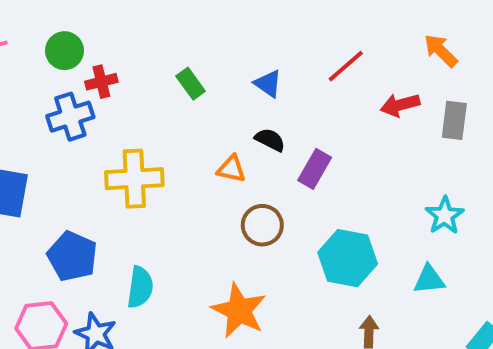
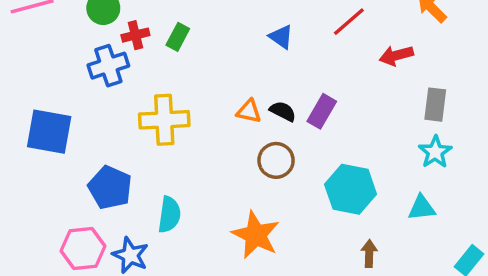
green rectangle: (191, 84) -> (178, 37), moved, turned 64
gray rectangle: (454, 120) -> (435, 105), moved
black semicircle: (270, 140) -> (283, 111), moved

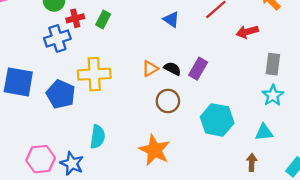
orange triangle: (249, 111) -> (150, 69), turned -42
blue pentagon: (110, 188) -> (61, 94), moved
brown arrow: (369, 254) -> (252, 162), moved

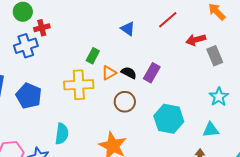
green rectangle: (103, 19) -> (93, 56), moved
gray rectangle: (273, 64) -> (215, 56), moved, turned -30
yellow cross: (94, 74) -> (79, 85), moved

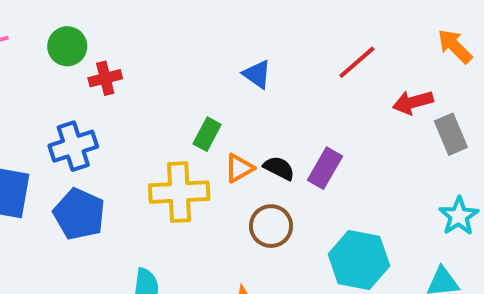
blue triangle: (128, 29) -> (257, 74), moved
blue cross: (26, 46) -> (73, 146), moved

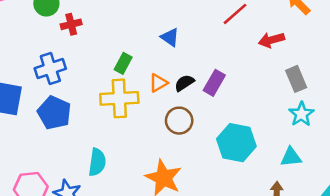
blue triangle: (257, 74) -> (170, 37), moved
green rectangle: (207, 134) -> (123, 63), moved
gray rectangle: (451, 134) -> (296, 79), moved
black semicircle: (279, 168) -> (184, 83), turned -60

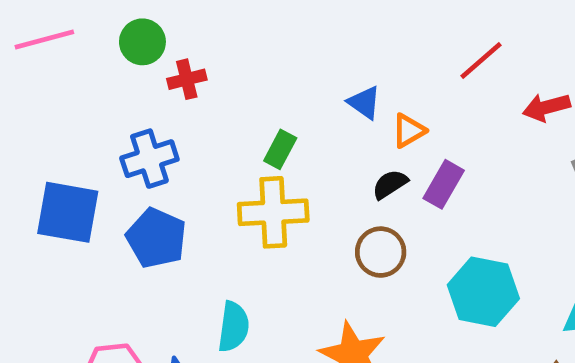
orange triangle: (158, 83) -> (409, 131), moved

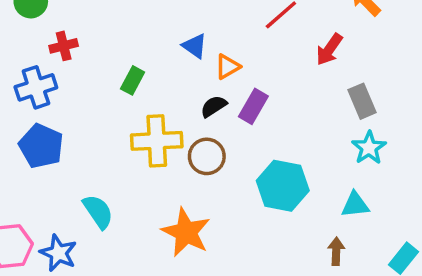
red cross: (187, 79) -> (64, 46), moved
red arrow: (546, 107) -> (329, 49), turned -40
yellow cross: (273, 212) -> (157, 141), moved
cyan semicircle: (233, 327) -> (98, 212), turned -42

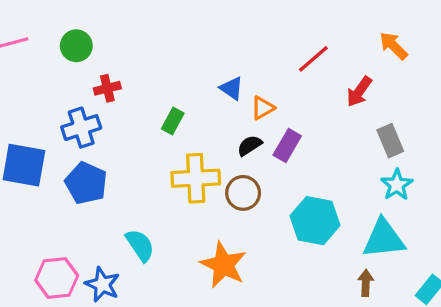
cyan triangle: (355, 205) -> (384, 239), size x1.6

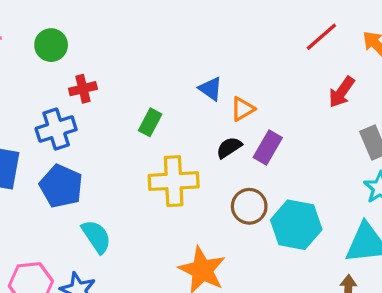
red line: (313, 59) -> (321, 37), moved
brown circle: (243, 193) -> (249, 206), moved
cyan semicircle: (140, 245) -> (96, 237), moved

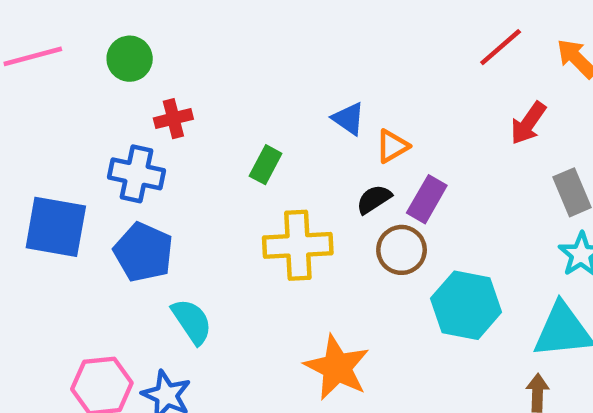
blue cross: (56, 129) -> (136, 174), turned 30
brown circle: (249, 206) -> (402, 250), moved

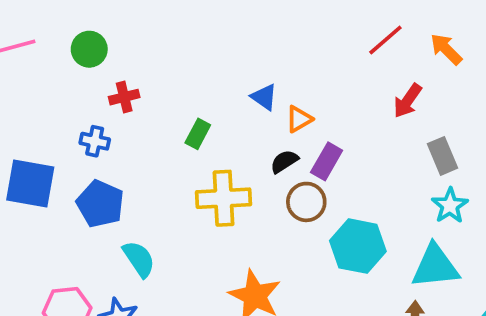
blue cross: (136, 174) -> (95, 141), size x0.7

